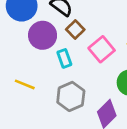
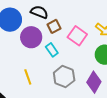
brown square: (75, 29) -> (54, 26), turned 32
yellow line: (25, 84) -> (28, 77), turned 63

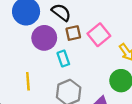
pink square: (77, 36) -> (99, 35), moved

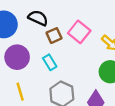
purple circle: (44, 38) -> (17, 57), moved

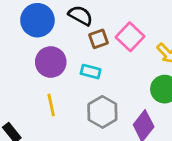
cyan rectangle: (50, 62) -> (91, 72), turned -49

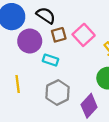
purple circle: (51, 62) -> (30, 41), moved

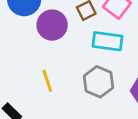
cyan rectangle: (51, 60) -> (108, 41), moved, size x1.5

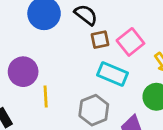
purple circle: (52, 25) -> (23, 72), moved

